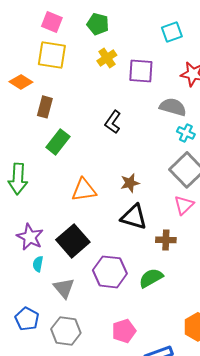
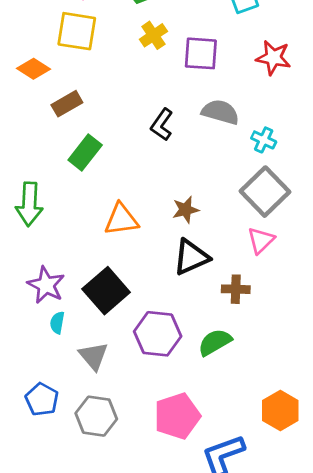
brown rectangle: (45, 107) -> (67, 104), turned 45
gray semicircle: (173, 107) -> (220, 112), moved
black triangle: (134, 217) -> (191, 257), turned -40
pink pentagon: (124, 331) -> (177, 416), size x1.4

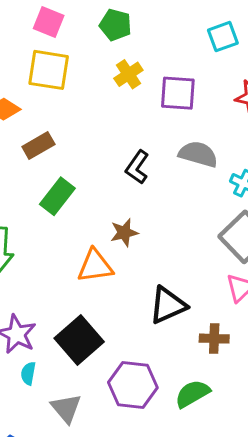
brown star: (186, 210) -> (124, 233), moved

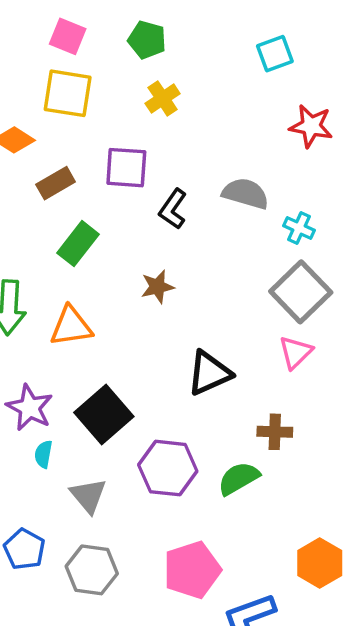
purple square: (178, 93) -> (126, 168), moved
orange triangle: (95, 266) -> (71, 326), moved
brown cross: (214, 339) -> (275, 432), moved

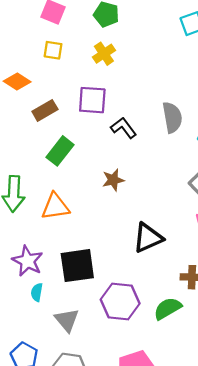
yellow square: (68, 93) -> (53, 50), size x0.6
yellow cross: (163, 99) -> (104, 54), moved
gray semicircle: (245, 193) -> (172, 117), turned 64
black L-shape: (173, 209) -> (124, 128), turned 108
black square: (104, 414) -> (77, 266), turned 33

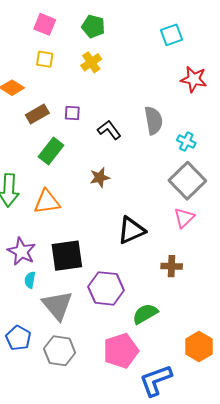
purple square: (92, 100) -> (72, 113), moved, size x0.6
green semicircle: (168, 308) -> (145, 314), moved
gray triangle: (67, 320) -> (57, 305), size x1.4

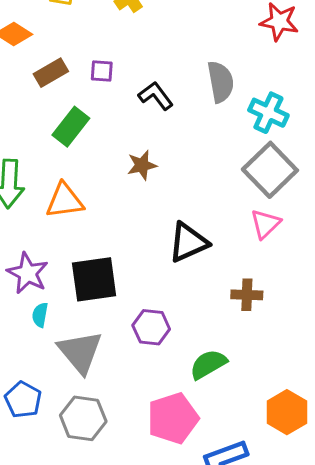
cyan cross: (186, 142) -> (268, 113), size x1.4
purple hexagon: (106, 288) -> (151, 327), size x0.7

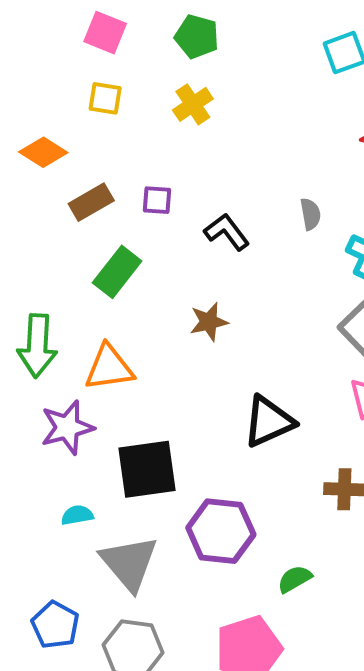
gray semicircle: (221, 82) -> (311, 214), size x0.6
purple star: (28, 273) -> (67, 427), moved, turned 30
cyan semicircle: (40, 315) -> (77, 515), turned 70
purple hexagon: (151, 327) -> (221, 531), size x1.4
green semicircle: (208, 364) -> (295, 579), size x0.7

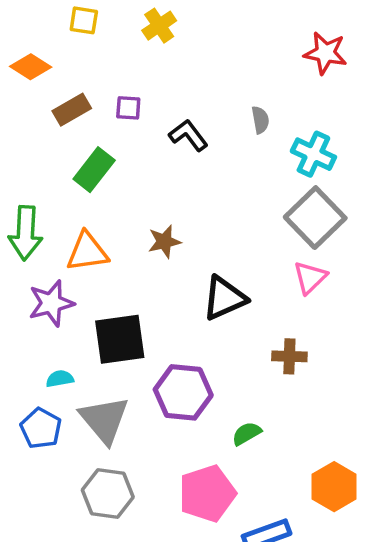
brown star: (209, 322) -> (164, 242), moved
blue pentagon: (55, 625) -> (41, 428), moved

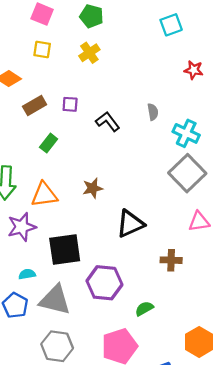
red star: (325, 53) -> (194, 70), size x0.7
green rectangle: (94, 170) -> (49, 143), size x0.7
pink triangle: (310, 278) -> (199, 222), moved, turned 35
gray triangle: (104, 420) -> (55, 300), turned -36

